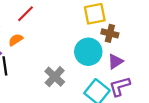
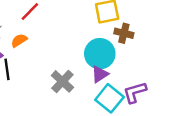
purple triangle: (115, 61) -> (100, 74), moved

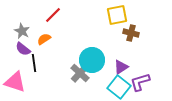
cyan circle: (100, 54) -> (92, 60), moved
purple triangle: (100, 74) -> (121, 67), moved

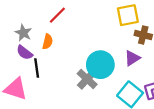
orange semicircle: (44, 39) -> (48, 42), turned 136
purple triangle: (121, 67) -> (132, 58), moved

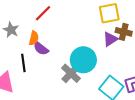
purple semicircle: (24, 53) -> (41, 48), moved
purple triangle: (132, 58) -> (110, 39), moved

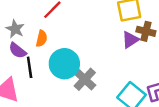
purple semicircle: (41, 48) -> (18, 51), moved
cyan circle: (83, 60) -> (64, 64), moved

